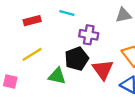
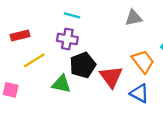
red rectangle: (32, 21) -> (20, 35), moved
purple cross: (89, 35) -> (67, 39), moved

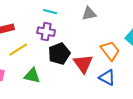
gray triangle: (134, 18) -> (89, 14), moved
green triangle: (61, 84) -> (32, 76), moved

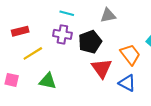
black pentagon: (59, 54) -> (90, 42), moved

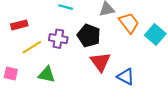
purple cross: (62, 34) -> (58, 39), moved
black pentagon: (90, 42) -> (89, 36), turned -30
orange trapezoid: (130, 55) -> (129, 23), moved

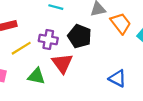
red triangle: (100, 62) -> (62, 63), moved

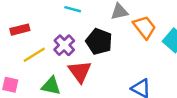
purple cross: (48, 40) -> (64, 45), turned 36

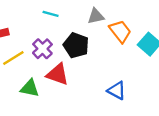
red triangle: (80, 72) -> (58, 74), turned -35

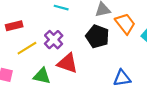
black pentagon: (76, 45) -> (97, 36), moved
blue triangle: (117, 91) -> (122, 78), turned -36

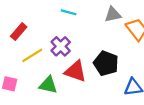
red rectangle: (14, 26) -> (19, 32), turned -35
black pentagon: (97, 36) -> (106, 63), moved

